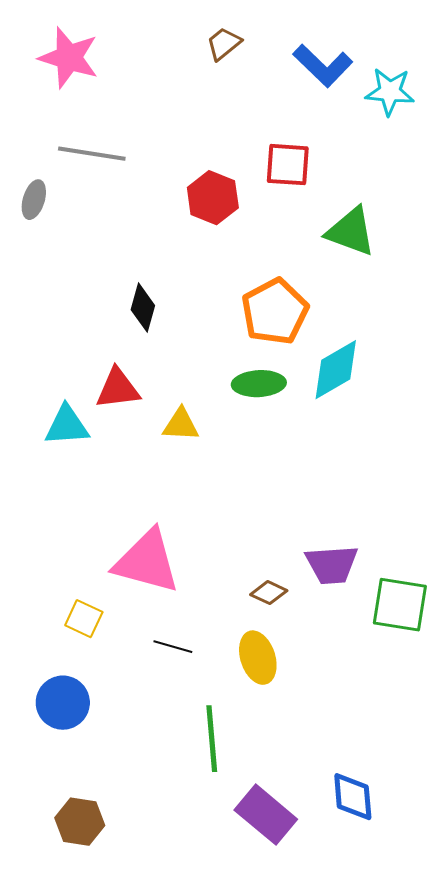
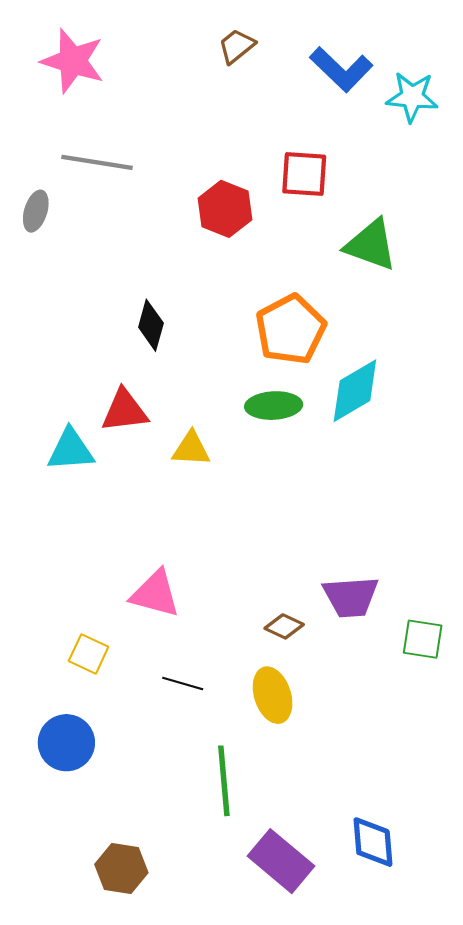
pink triangle: (147, 562) -> (155, 594), size x0.7
green square: (400, 605) -> (423, 639), size x0.7
brown hexagon: (80, 822) -> (121, 868), moved

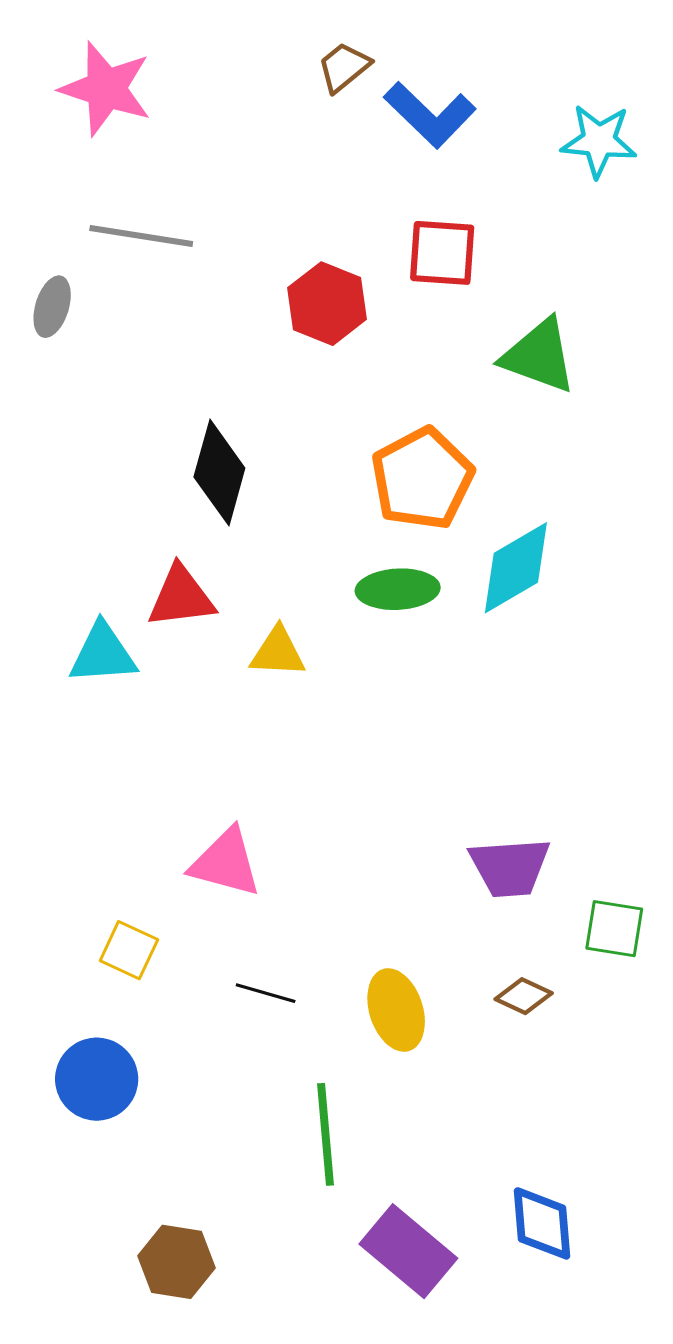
blue L-shape: (341, 69) -> (430, 115), moved
black diamond: (151, 325) -> (219, 473), size x1.4
brown diamond: (284, 626) -> (524, 996), moved

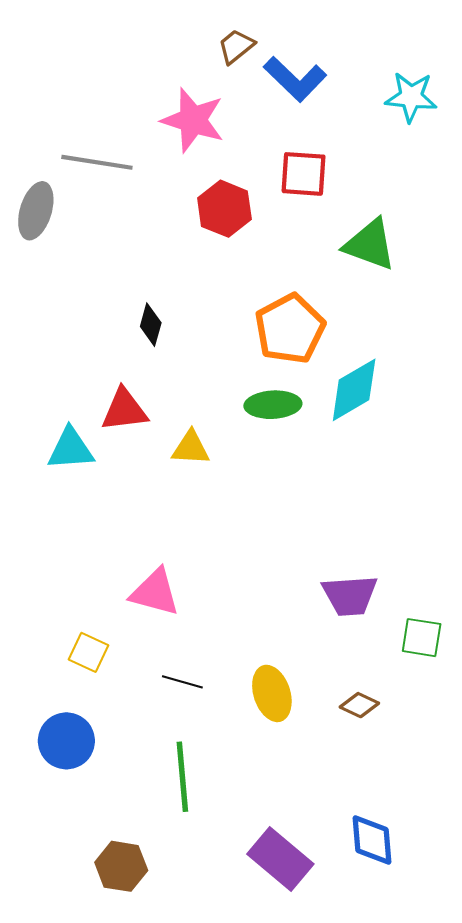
pink star: (106, 89) -> (193, 120), moved
gray ellipse: (52, 307) -> (36, 211), size x1.4
black diamond: (219, 473) -> (151, 325), size x0.6
brown diamond: (524, 996) -> (359, 705), moved
green line: (325, 1134) -> (182, 777), moved

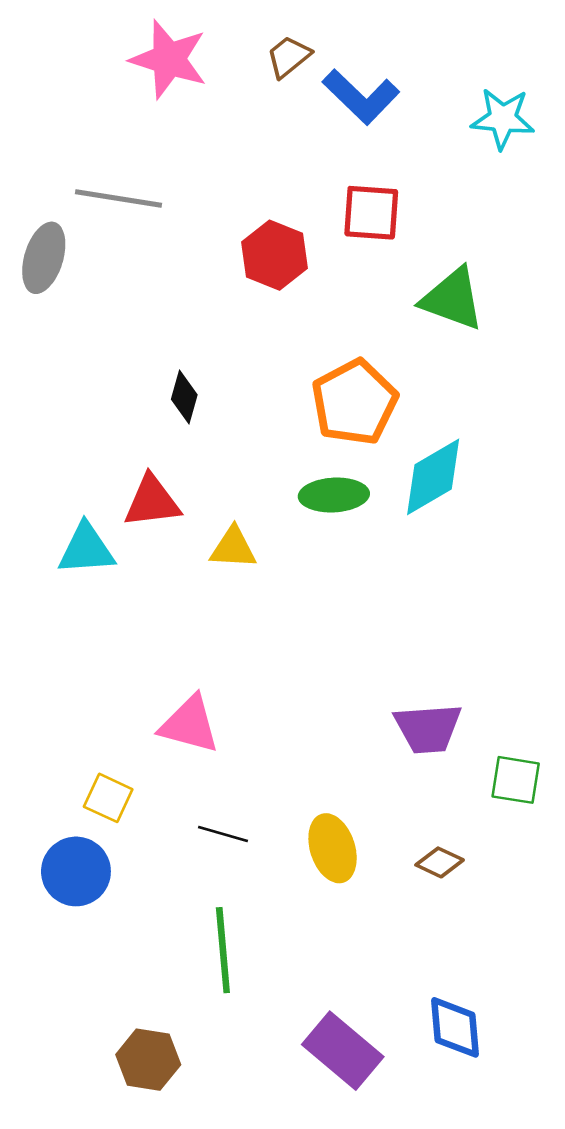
pink star: (193, 120) -> (169, 59), moved
blue circle: (66, 741) -> (76, 871), moved

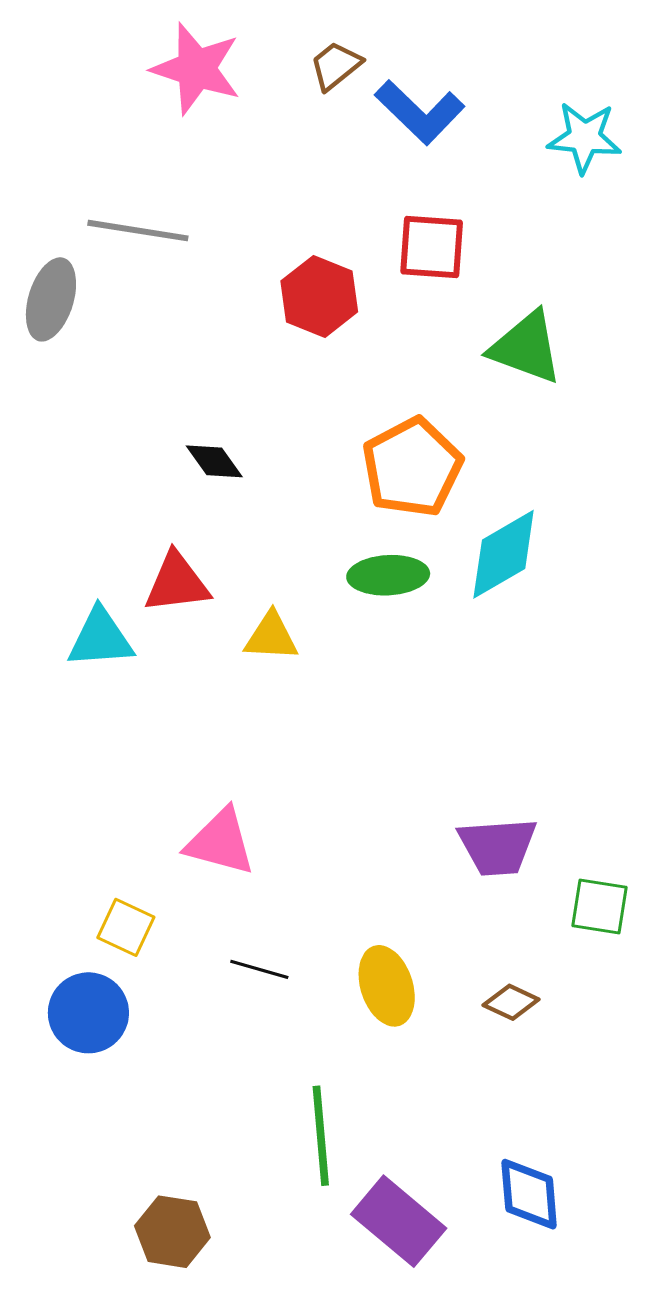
black diamond: (184, 397) -> (214, 461), turned -51
green line: (223, 950) -> (321, 1136), moved

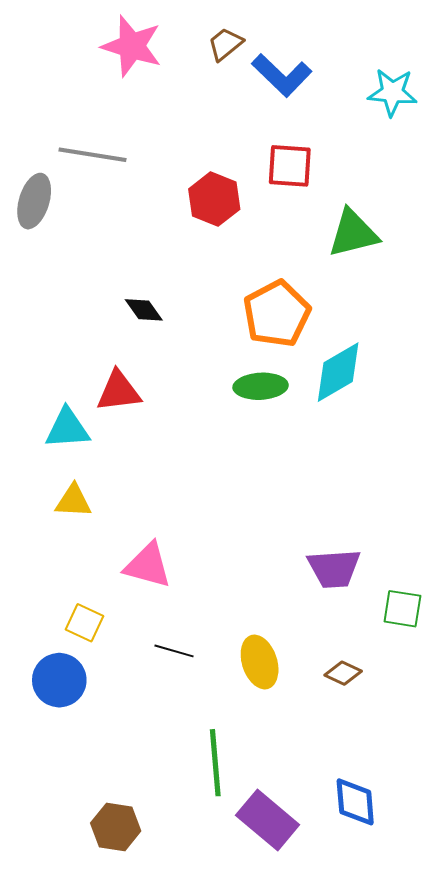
green triangle: (526, 347) -> (353, 233), turned -34
yellow triangle: (271, 637) -> (73, 501), moved

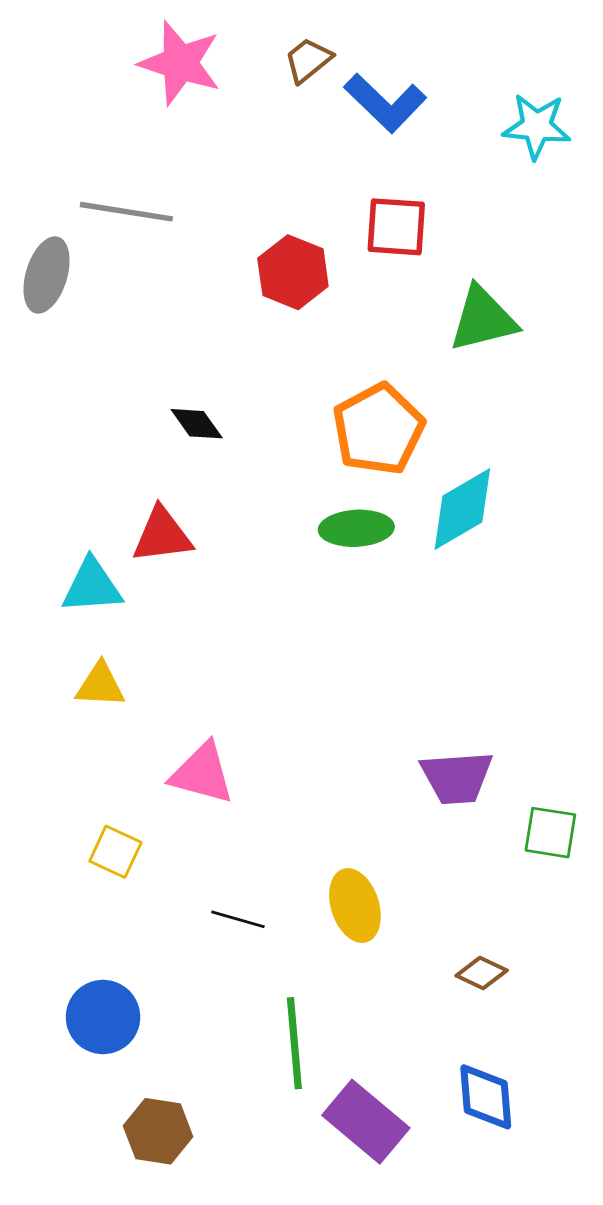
black line: (174, 651) -> (238, 919), moved
brown diamond: (343, 673) -> (482, 973), moved
blue circle: (59, 680) -> (103, 1017), moved

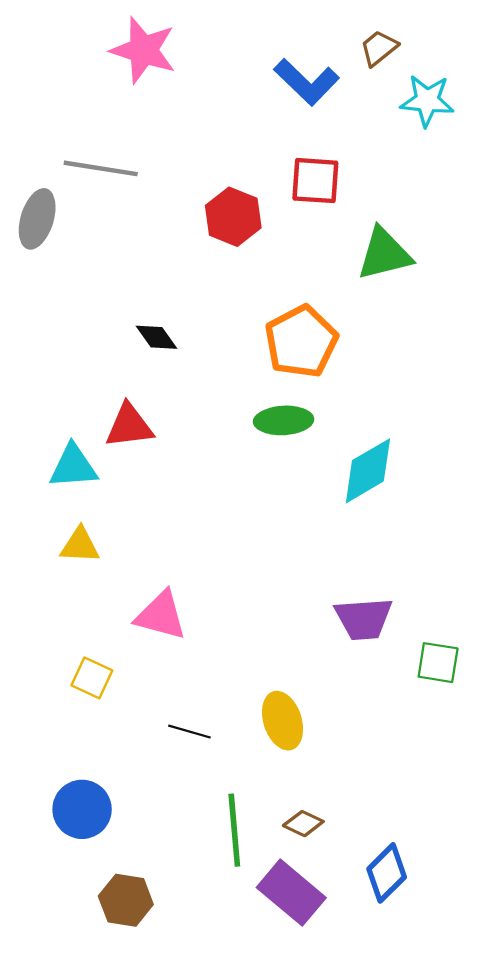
brown trapezoid: (308, 60) -> (379, 48), moved
cyan diamond: (462, 509) -> (368, 471), moved
brown diamond: (482, 973) -> (303, 824), moved
blue diamond: (486, 1097) -> (387, 873), turned 50

